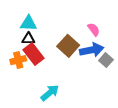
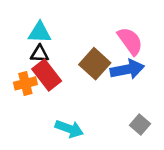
pink semicircle: (94, 30) -> (130, 41), size x1.5
gray square: (106, 60) -> (140, 125), moved
cyan arrow: (50, 93) -> (69, 129), turned 60

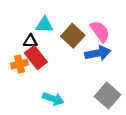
cyan triangle: (40, 33) -> (45, 25), moved
brown square: (95, 64) -> (73, 36), moved
gray square: (140, 125) -> (108, 96), size x1.6

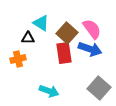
cyan triangle: (45, 25) -> (41, 23), turned 30
blue arrow: (98, 53) -> (90, 49), turned 30
red rectangle: (36, 57) -> (64, 53), moved, turned 30

